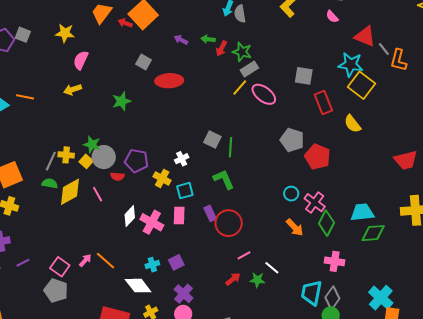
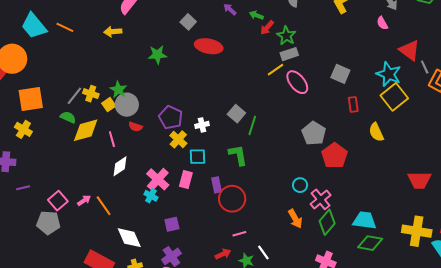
red rectangle: (323, 102) -> (353, 104), size x0.7
purple pentagon: (136, 161) -> (171, 117), moved
white diamond: (130, 216) -> (120, 166), moved
cyan cross: (152, 265) -> (151, 196), moved, turned 32
gray pentagon: (56, 291) -> (48, 223), turned -30

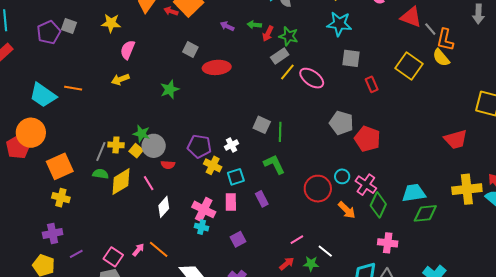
gray rectangle: (289, 54) -> (280, 56), moved
cyan star: (389, 74) -> (339, 24), moved
yellow semicircle: (376, 132) -> (441, 58), moved
red circle: (232, 199) -> (318, 189), moved
purple square: (172, 224) -> (238, 239), moved

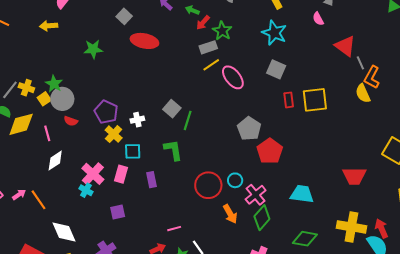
yellow square: (409, 66) -> (315, 100), moved, turned 32
cyan trapezoid: (414, 193) -> (302, 194), moved

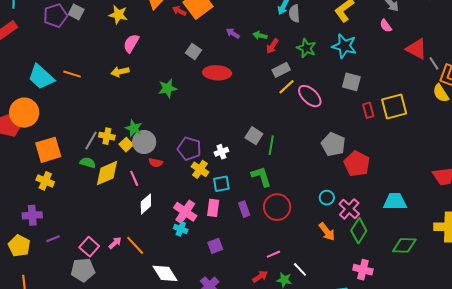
green star: (222, 31) -> (306, 48), moved
red circle: (208, 185) -> (277, 207), moved

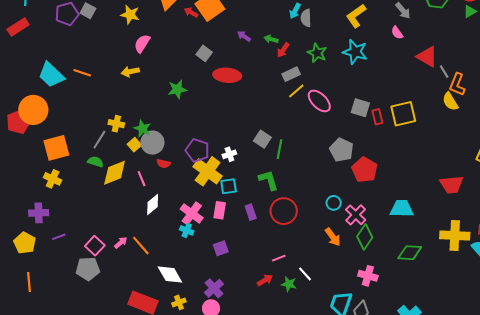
gray square: (351, 82) -> (360, 108), moved
yellow cross: (107, 136) -> (116, 124), moved
yellow cross: (200, 169) -> (208, 171), size x1.6

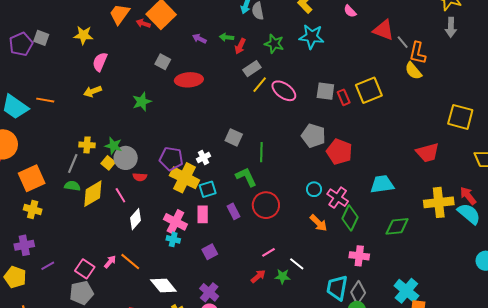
green line: (279, 149) -> (261, 152), moved

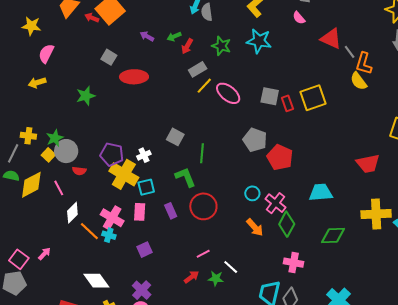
green arrow: (227, 37) -> (174, 37), turned -32
green star: (113, 146) -> (55, 138), turned 30
orange line: (130, 262) -> (89, 231), moved

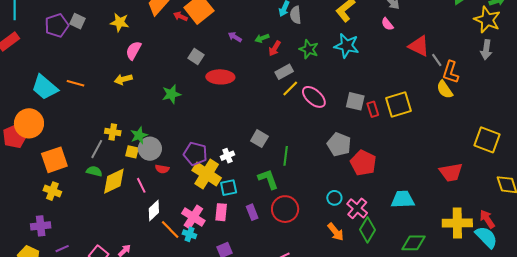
yellow square: (48, 155) -> (132, 152), turned -32

